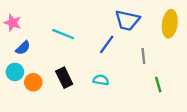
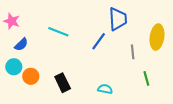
blue trapezoid: (127, 20) -> (118, 19), turned -105
yellow ellipse: (170, 24) -> (157, 37), moved
black rectangle: (64, 78) -> (63, 83), moved
cyan semicircle: (101, 80) -> (105, 89), moved

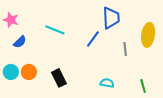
cyan circle: (14, 67) -> (11, 72), moved
green line: (146, 78) -> (143, 86), moved
cyan semicircle: (105, 89) -> (107, 83), moved

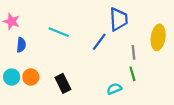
blue semicircle: (20, 42) -> (21, 45), turned -40
cyan semicircle: (107, 83) -> (114, 89), turned -32
green line: (143, 86) -> (132, 74), moved

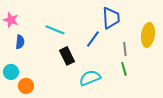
orange circle: (31, 77) -> (26, 86), moved
black rectangle: (63, 83) -> (67, 56), moved
cyan semicircle: (114, 89) -> (90, 78), moved, size x1.5

